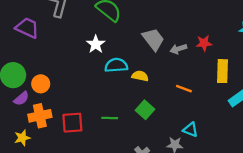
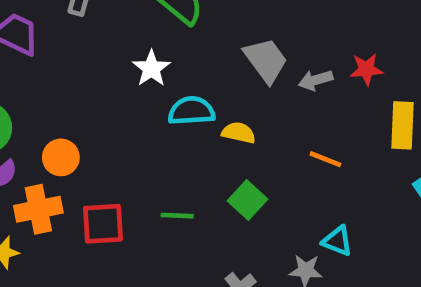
orange circle: (41, 84) -> (61, 157), moved

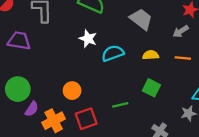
gray arrow: (316, 80) -> (181, 31), moved
yellow semicircle: (239, 133) -> (151, 55), moved
orange circle: (61, 157) -> (72, 91), moved

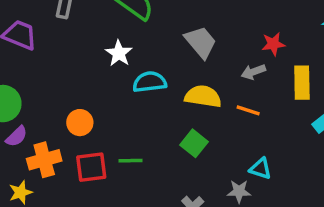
yellow semicircle: (151, 55) -> (203, 96), size x1.5
green line: (120, 105) -> (130, 161), moved

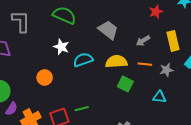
red star: (273, 44) -> (156, 12), moved
orange circle: (80, 123) -> (45, 77), moved
green square: (194, 143) -> (125, 84), moved
gray star: (239, 191) -> (166, 70), moved

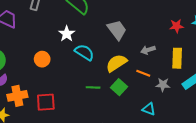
red star: (156, 12) -> (176, 26), moved
cyan semicircle: (83, 60) -> (84, 52), turned 36
yellow semicircle: (116, 62) -> (116, 63), turned -45
green line: (82, 109) -> (93, 87), moved

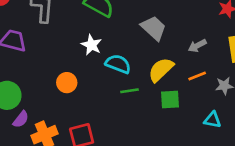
orange line: (143, 73) -> (197, 76), turned -32
green line: (93, 87) -> (130, 91), moved
green square: (119, 87) -> (170, 99), turned -35

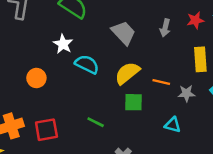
gray arrow: (197, 46) -> (165, 28), moved, turned -54
orange line: (197, 76) -> (161, 82), turned 30
green line: (130, 91) -> (96, 122), moved, turned 30

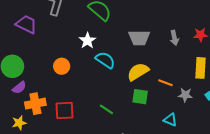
gray arrow: (165, 28) -> (174, 38), turned -32
gray trapezoid: (124, 33) -> (139, 38), turned 125

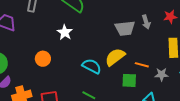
gray trapezoid: (139, 38) -> (125, 28), moved
cyan semicircle: (105, 60) -> (92, 66), moved
green square: (140, 97) -> (129, 80), moved

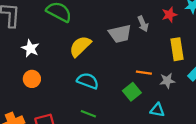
white star: (65, 32) -> (30, 48), moved
yellow semicircle: (115, 57) -> (80, 46), moved
green square: (129, 80) -> (132, 92), turned -35

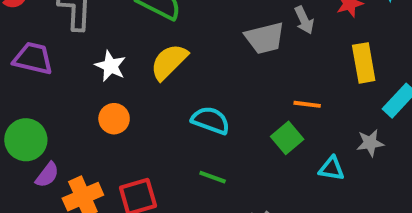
yellow semicircle: (80, 46) -> (169, 62), moved
gray star: (167, 81) -> (370, 143), moved

